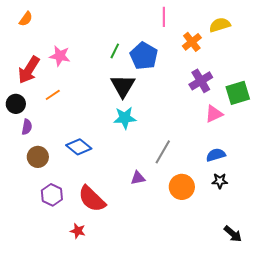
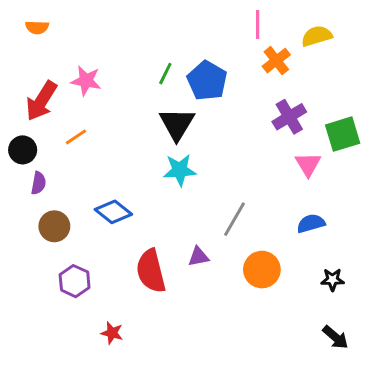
pink line: (164, 17) -> (258, 25), moved
orange semicircle: (26, 19) -> (37, 27), turned 56
pink triangle: (214, 114) -> (308, 164), turned -36
black star: (220, 181) -> (333, 280), moved
red semicircle: (92, 199) -> (151, 271), moved, turned 32

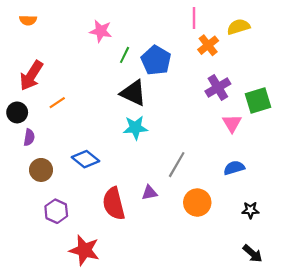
pink star: (86, 81) -> (101, 31), moved
black triangle: (177, 124) -> (133, 93), turned -36
red star: (112, 333) -> (84, 250), size x1.8

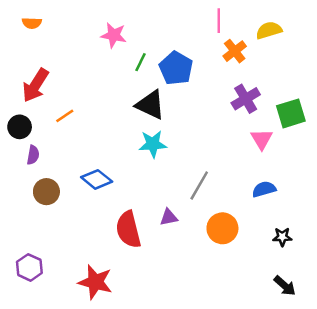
purple hexagon: (56, 211) -> (29, 267), moved

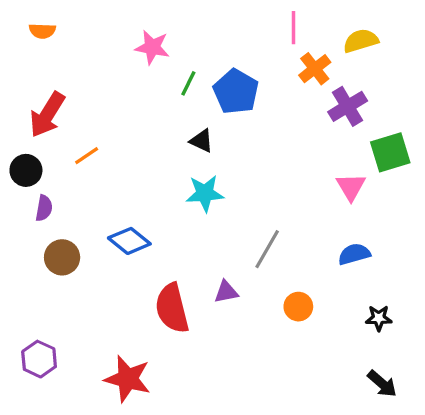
purple cross: (246, 99) -> (348, 106), moved
black triangle: (150, 105) -> (202, 141), size x0.6
orange circle: (222, 228) -> (298, 307), size x0.7

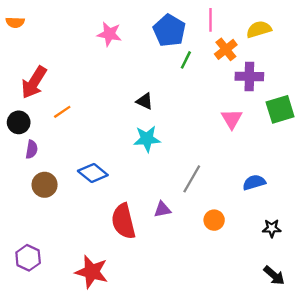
orange semicircle: (42, 31) -> (15, 22), moved
green line: (188, 83) -> (186, 60), moved
blue pentagon: (236, 92) -> (169, 31), moved
purple cross: (348, 106) -> (249, 76), turned 32
pink triangle: (351, 187) -> (232, 119), moved

